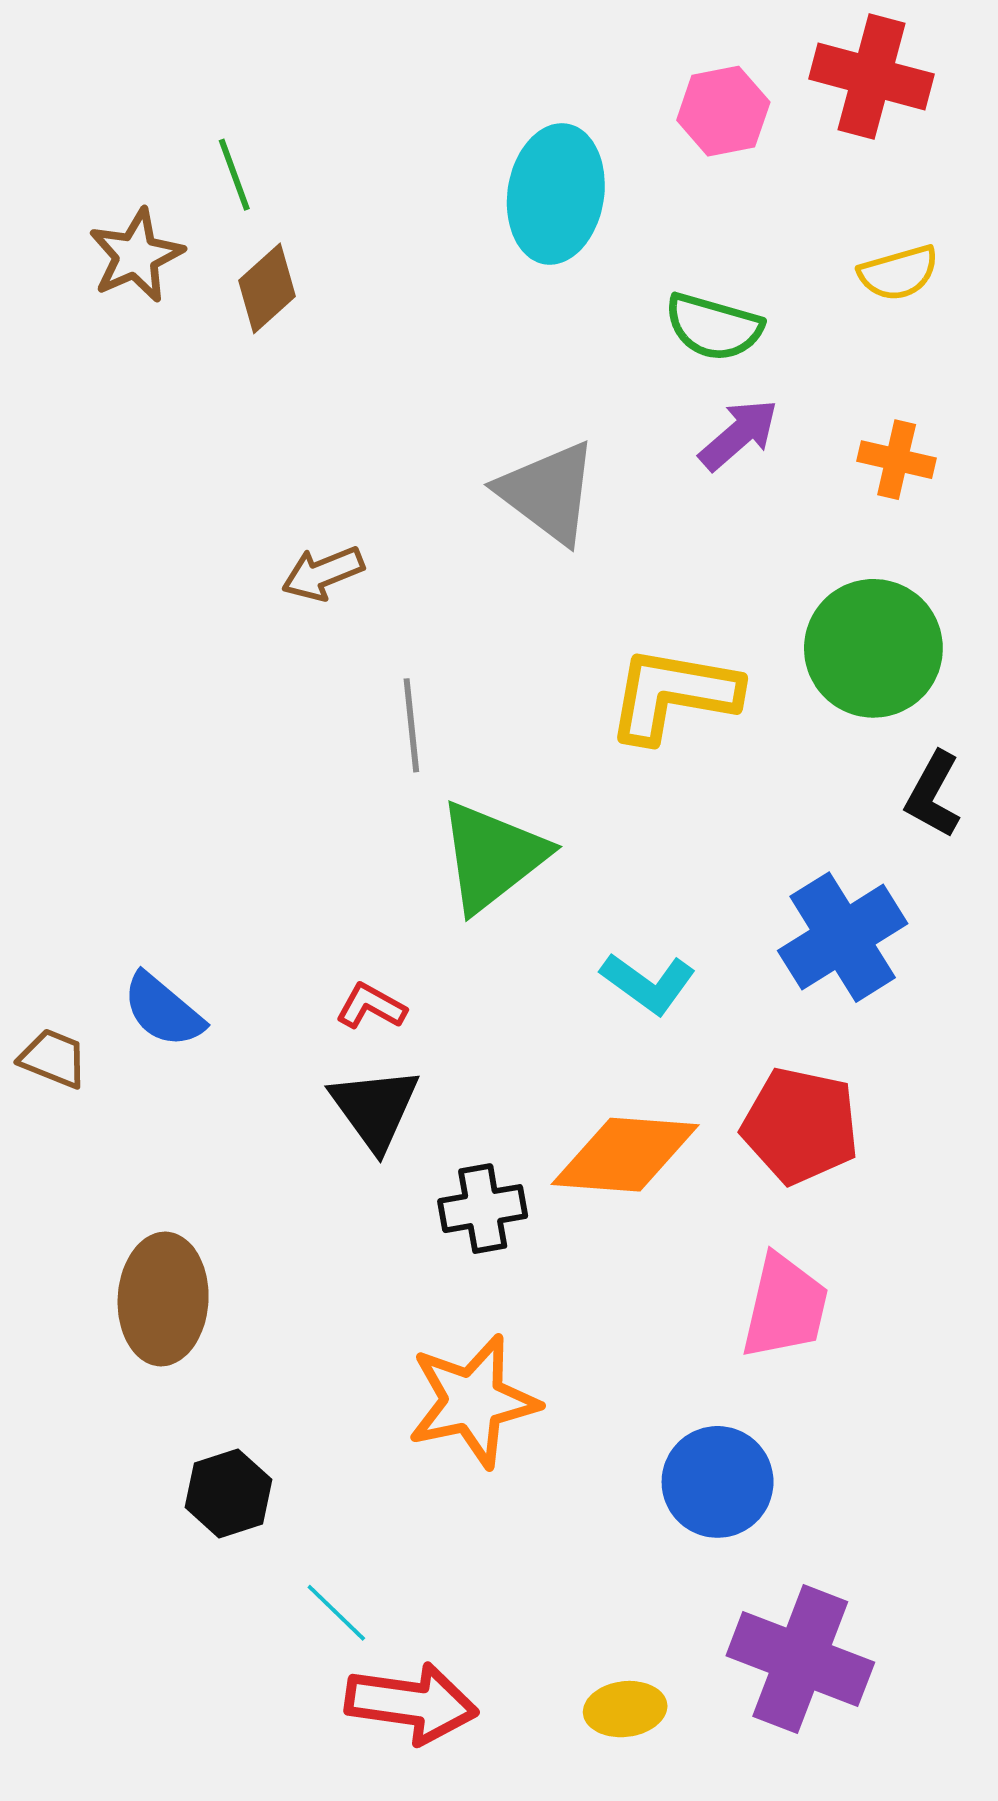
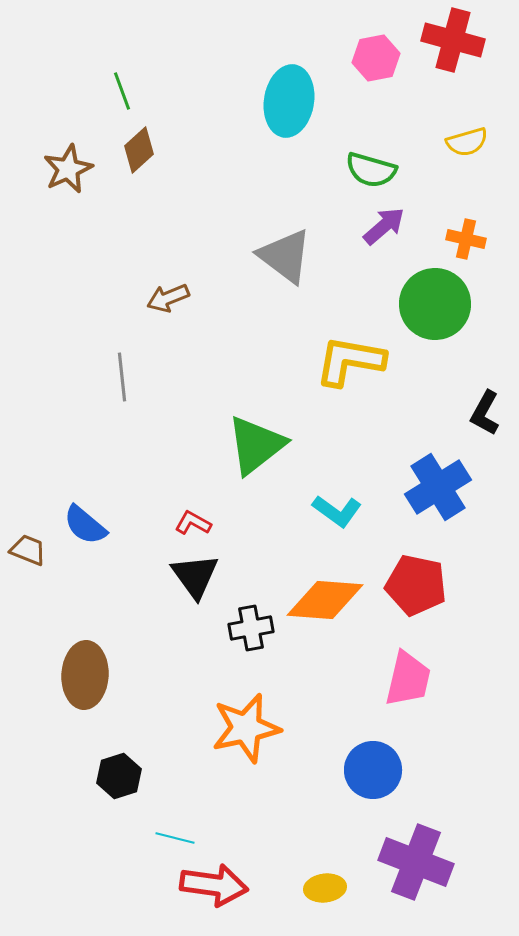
brown star: (136, 256) -> (68, 169), moved
green circle: (873, 648) -> (435, 304), moved
gray line: (411, 725) -> (122, 377), moved
cyan line: (336, 1613) -> (175, 838), turned -30

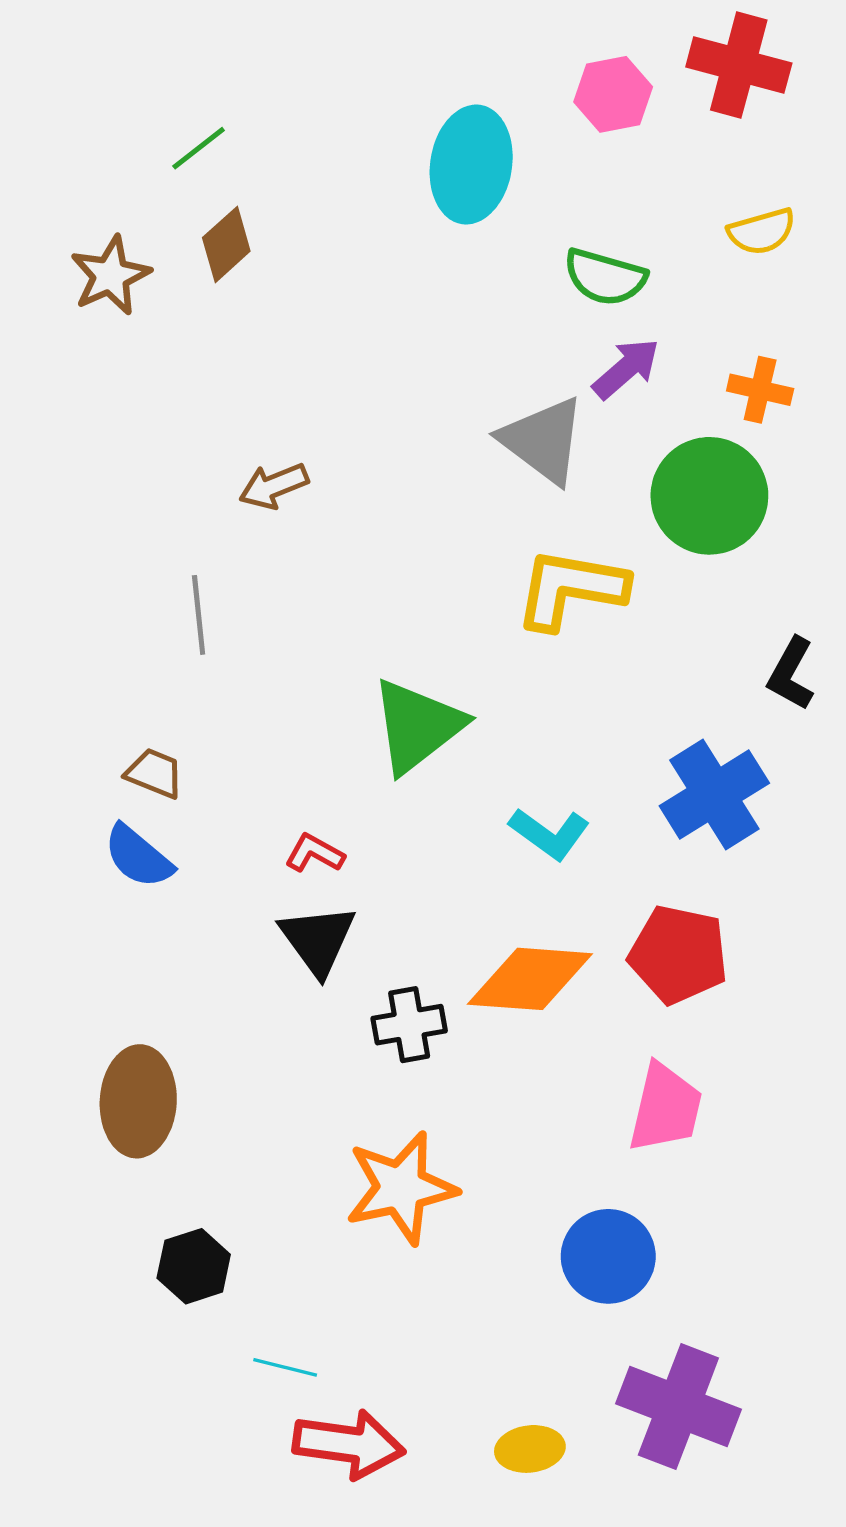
green line: (122, 91) -> (199, 148), turned 72
gray triangle: (285, 256) -> (543, 440), moved
brown trapezoid: (28, 550) -> (155, 773), moved

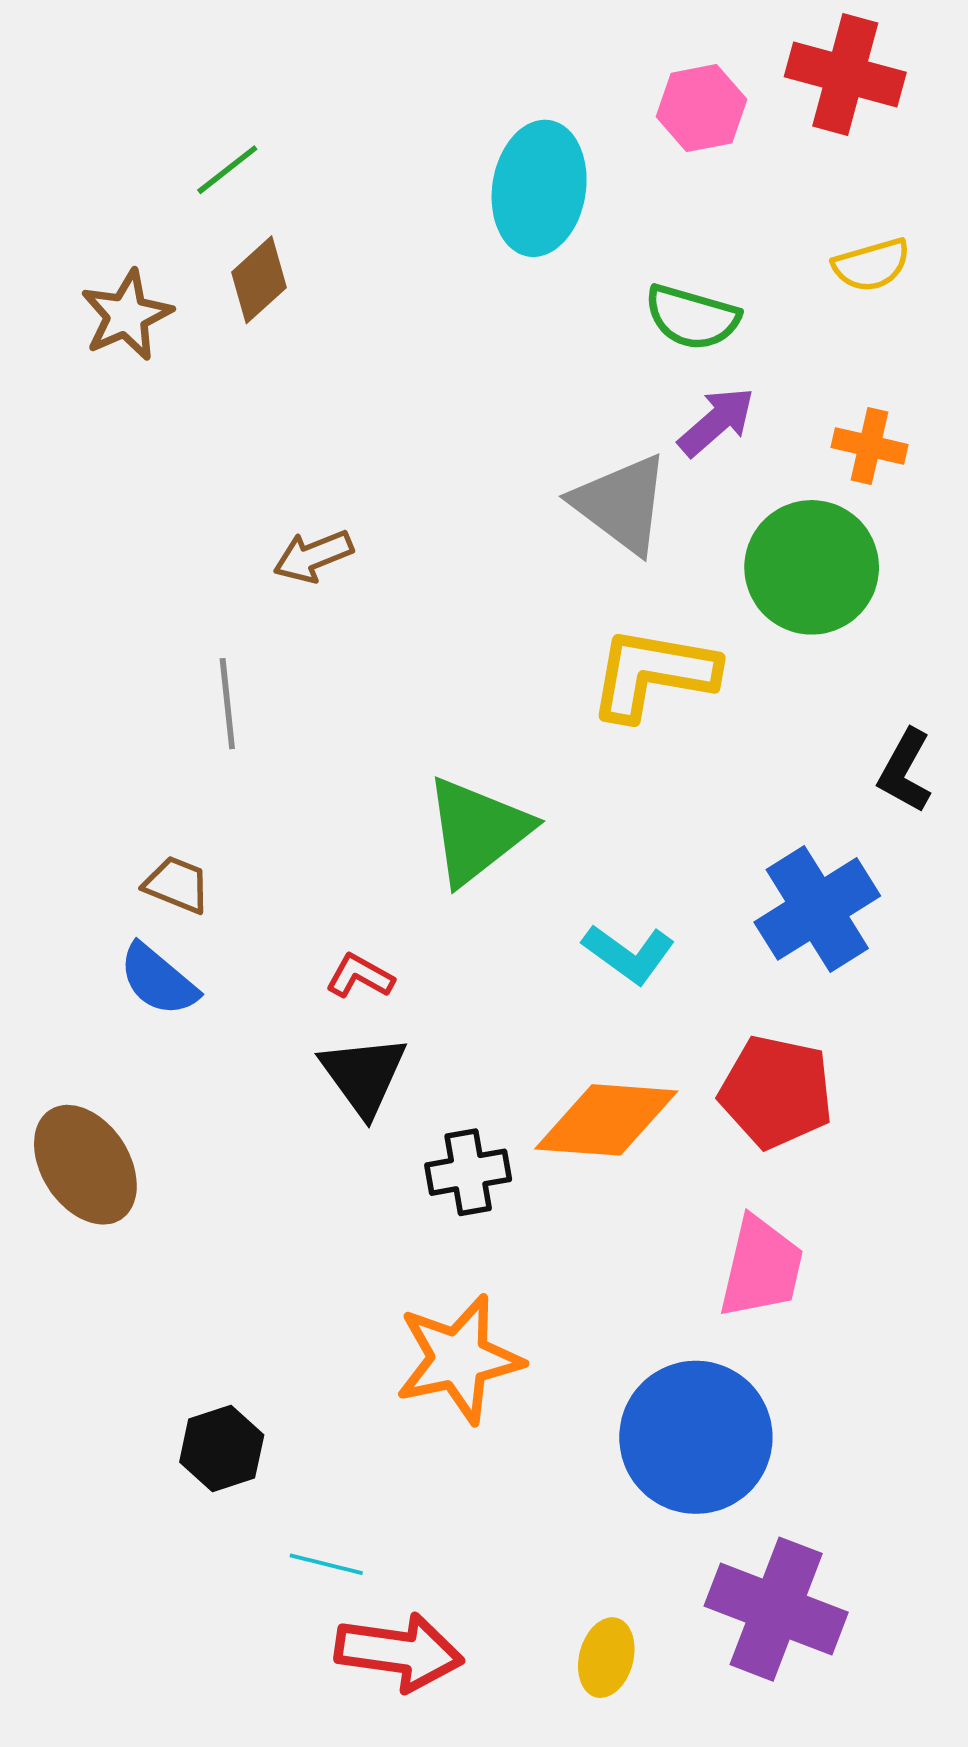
brown ellipse: (138, 1101) -> (85, 1165), moved, turned -36
blue circle: (608, 1256) -> (696, 1437), size x1.4
yellow ellipse: (530, 1449) -> (606, 1658), turned -68

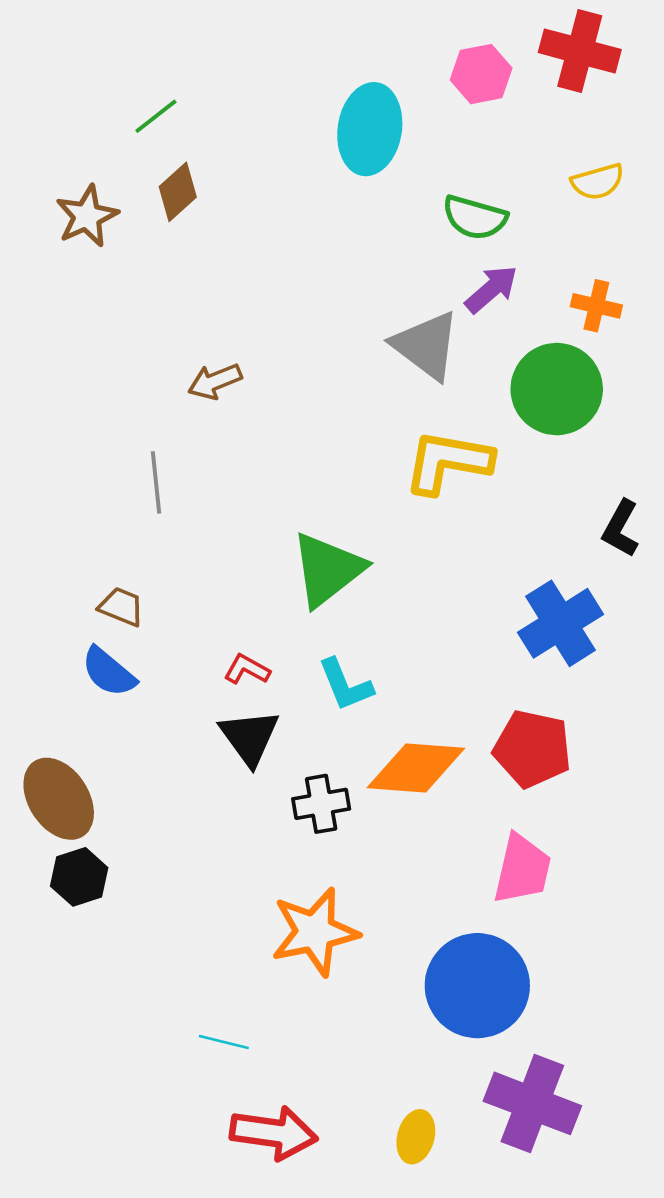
cyan L-shape: (629, 954) -> (345, 685), moved, turned 32
black hexagon: (222, 1449) -> (79, 877), moved
cyan line: (326, 1564) -> (224, 1042), moved

